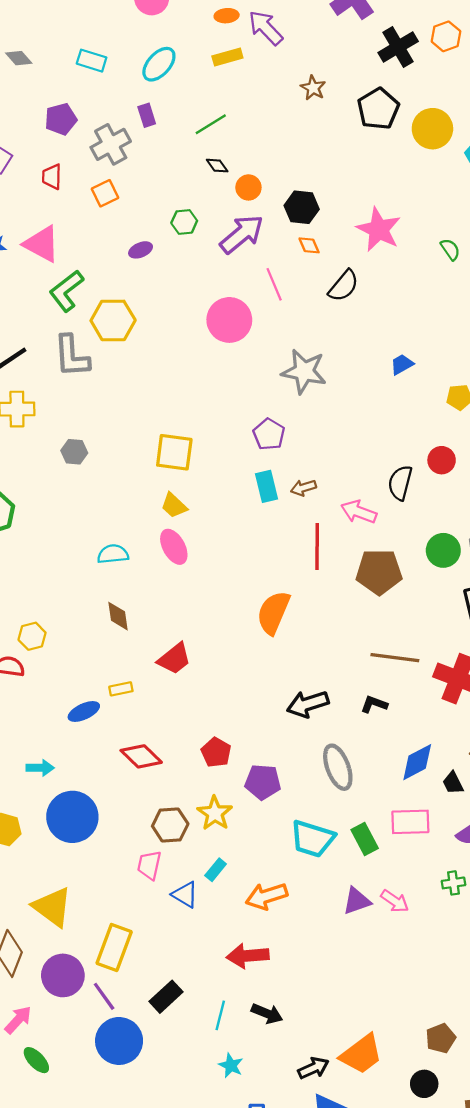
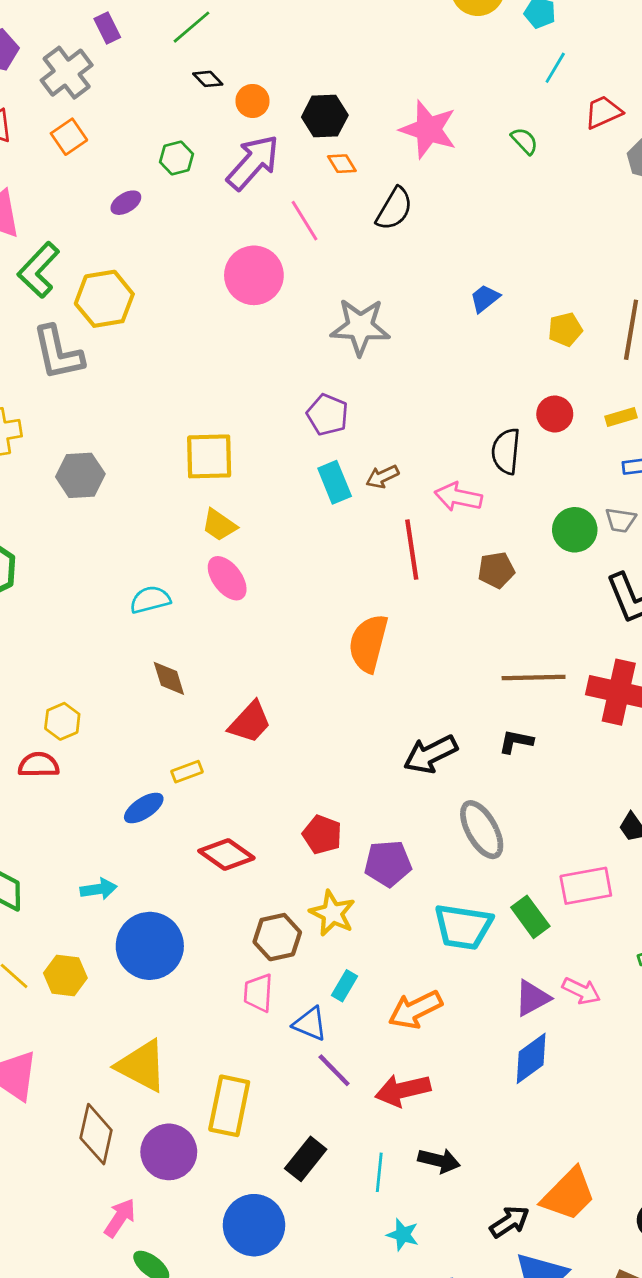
gray hexagon: (74, 452) -> (80, 475), size x1.4
brown pentagon: (379, 572) -> (496, 570), size x0.6
blue diamond: (417, 762) -> (531, 1058), moved
purple line: (104, 996) -> (334, 1070), moved

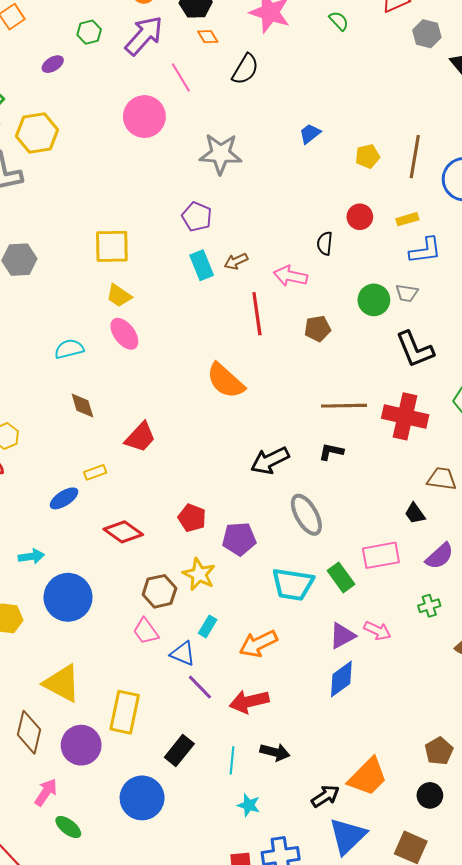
black semicircle: (506, 451) -> (325, 243), size x0.7
orange semicircle: (368, 643) -> (226, 381), turned -63
pink trapezoid: (258, 993) -> (146, 631), turned -40

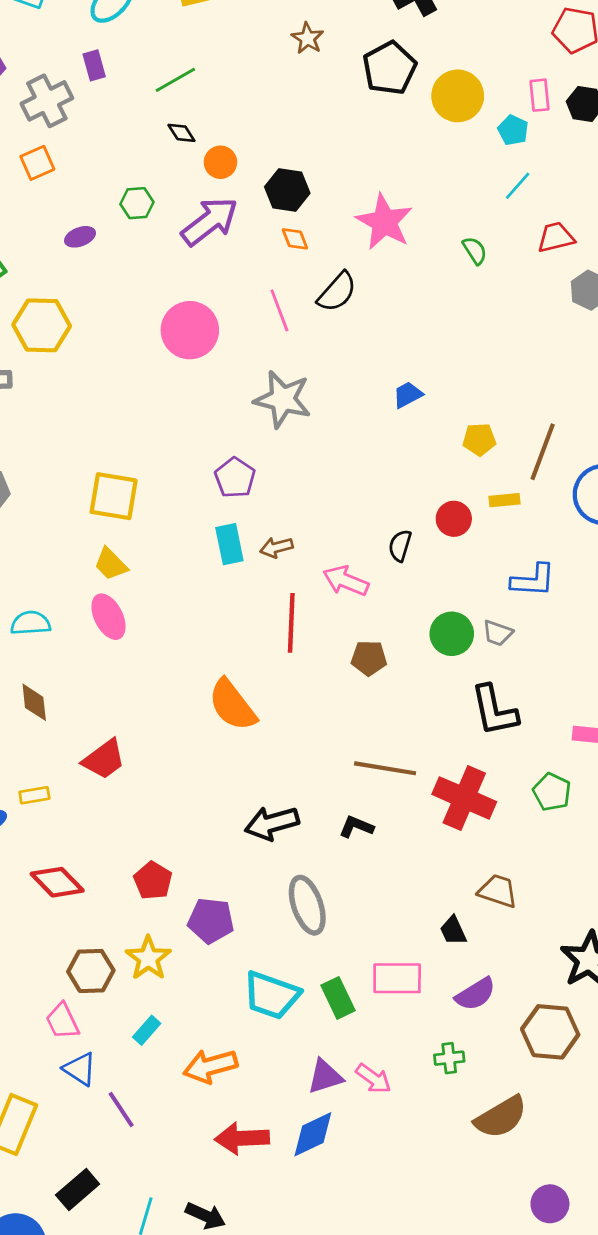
pink line: (181, 77) -> (279, 310), moved
yellow rectangle: (407, 219) -> (505, 500), moved
blue triangle: (183, 654) -> (80, 1069), moved
red arrow: (249, 701) -> (242, 1138), moved

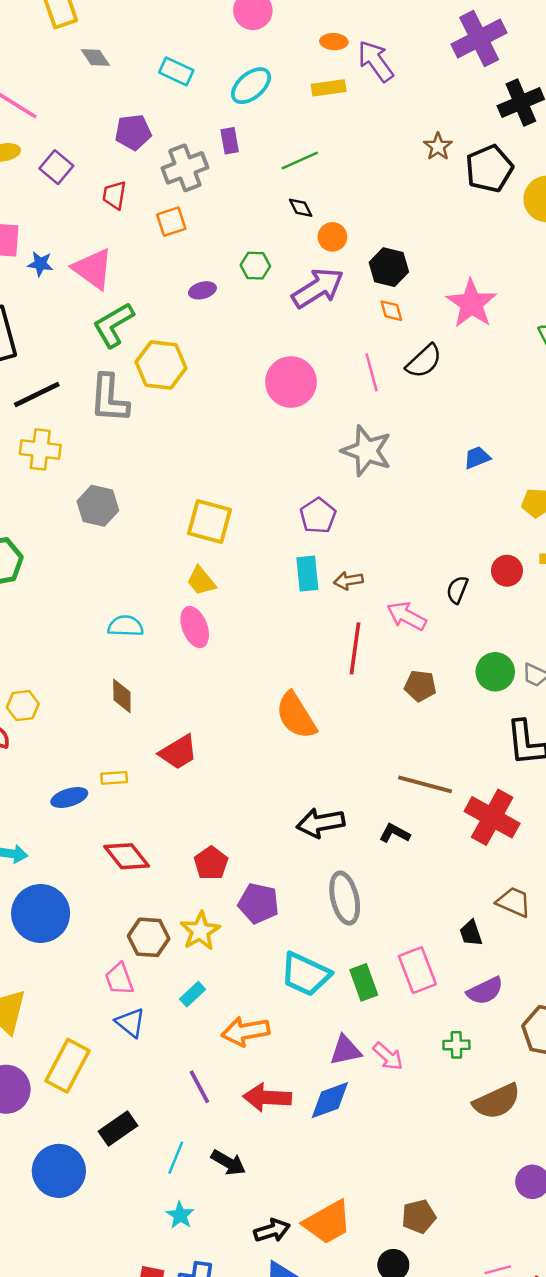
brown star: (307, 38) -> (438, 147), moved
pink rectangle: (397, 978) -> (417, 970), turned 63
purple line: (121, 1110) -> (199, 1087), moved

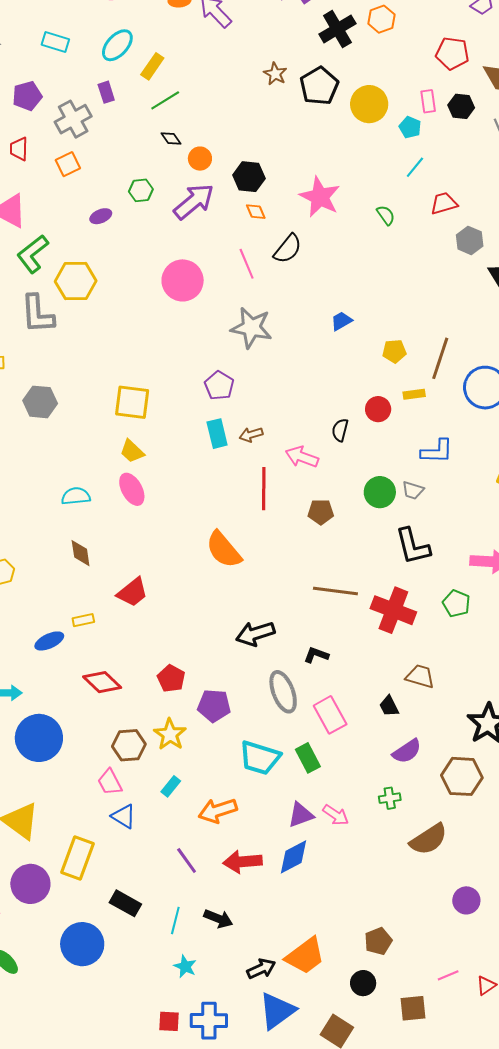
yellow rectangle: (329, 88) -> (152, 66), moved, turned -40
black L-shape: (395, 833) -> (316, 655), moved
pink rectangle: (417, 970) -> (330, 715), moved
black rectangle: (118, 1128) -> (125, 903), turned 72

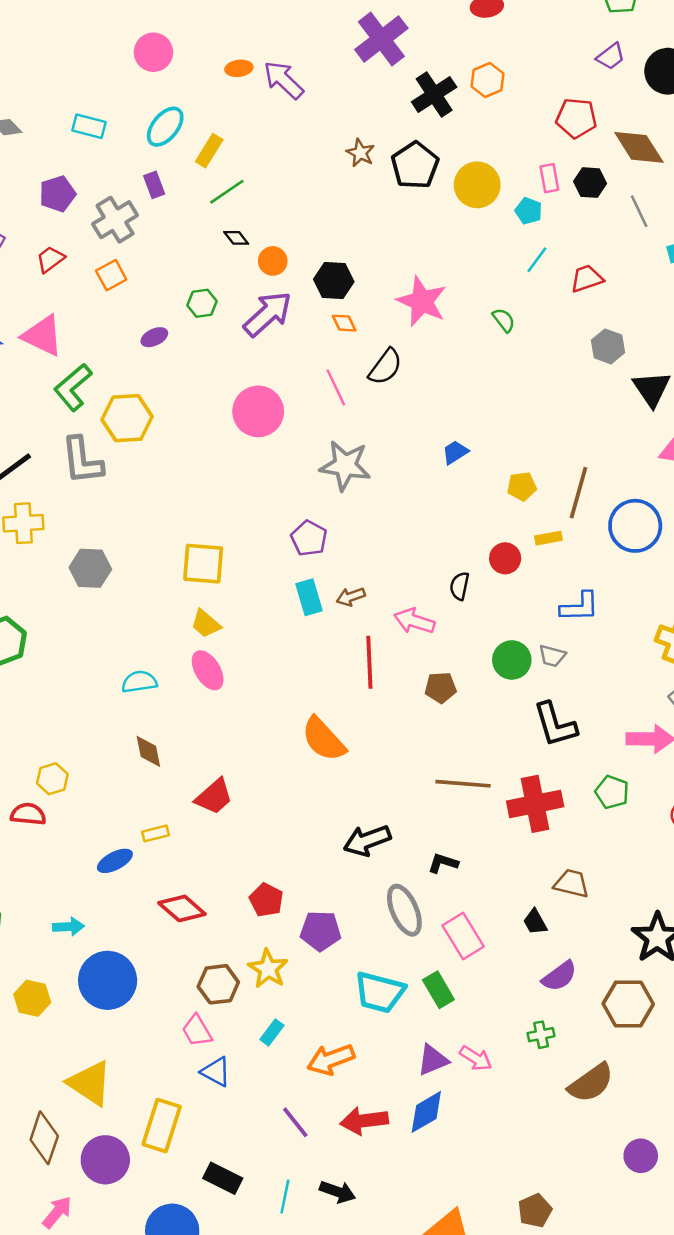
red trapezoid: (19, 149) -> (50, 259), turned 55
red trapezoid: (444, 203) -> (587, 279), moved
red cross: (393, 610) -> (535, 804), turned -30

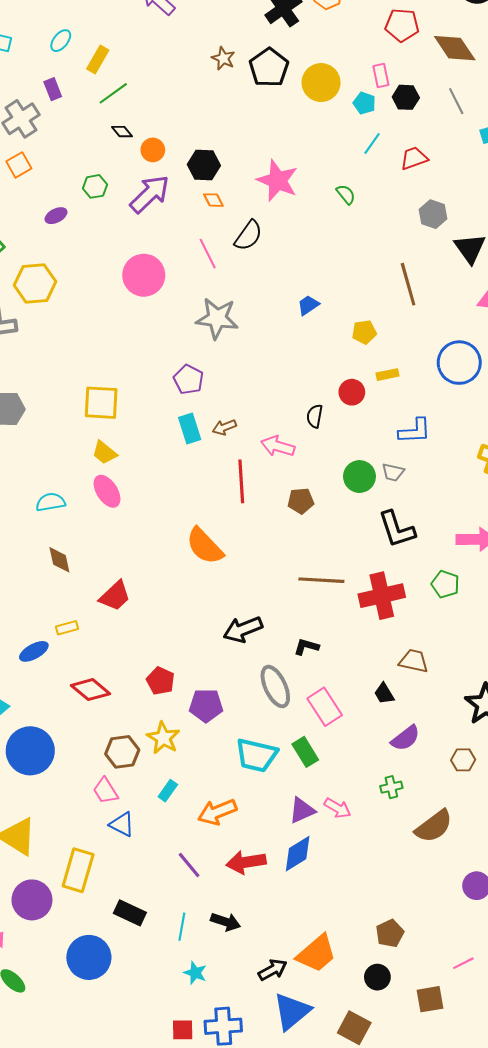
cyan ellipse: (165, 127) -> (61, 41), size x0.7
black hexagon: (590, 183) -> (406, 97), moved
brown line: (579, 493) -> (408, 284), moved, turned -30
brown hexagon: (628, 1004) -> (463, 760), size x0.6

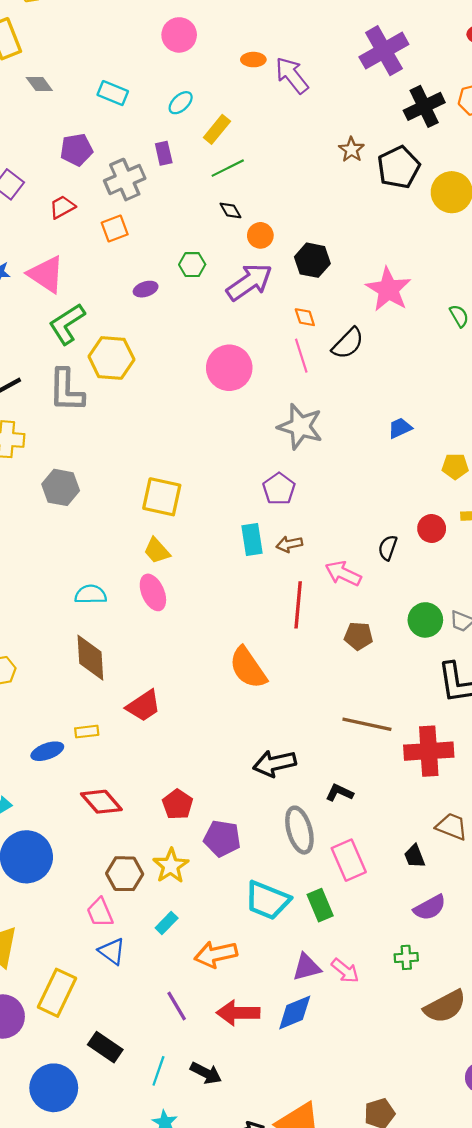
orange diamond: (213, 200) -> (305, 317), moved
purple pentagon: (188, 380) -> (279, 489), moved
brown diamond: (59, 560) -> (90, 658), size x1.5

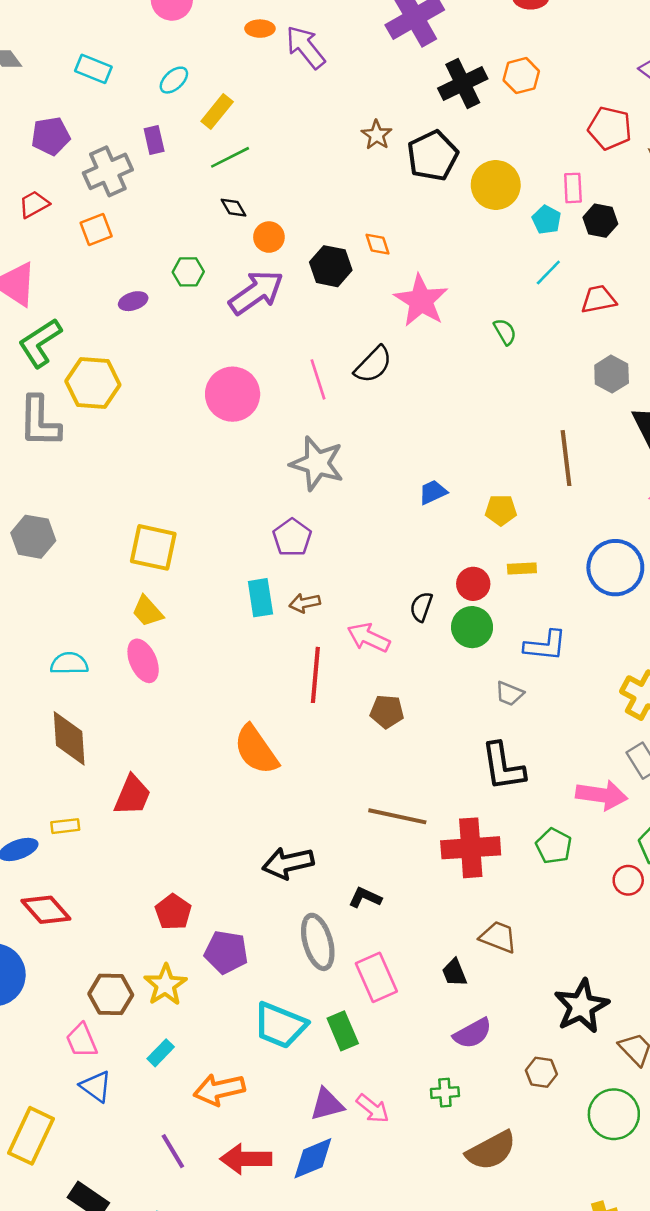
orange diamond: (305, 317) -> (377, 244), moved
blue trapezoid: (400, 428) -> (433, 492), moved
green circle: (425, 620) -> (472, 627), moved
red trapezoid: (144, 706) -> (132, 795), turned -33
red diamond: (101, 802) -> (46, 910), moved

